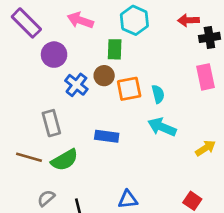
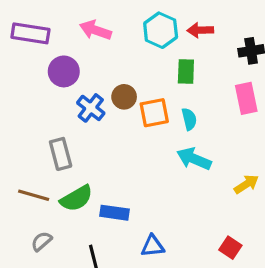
red arrow: (188, 20) -> (200, 30), moved
purple rectangle: (26, 23) -> (30, 33), turned -36
green rectangle: (115, 49) -> (186, 71), moved
blue rectangle: (107, 136) -> (115, 213), moved
gray semicircle: (46, 198) -> (42, 241), moved

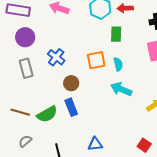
purple circle: (64, 71) -> (25, 37), moved
brown circle: (124, 97) -> (71, 83), moved
gray rectangle: (61, 154) -> (26, 68), moved
blue rectangle: (115, 213) -> (71, 107), moved, turned 60

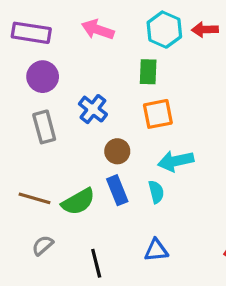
green rectangle: (116, 34) -> (148, 72), moved
cyan semicircle: (118, 64) -> (156, 192), moved
cyan arrow: (121, 89) -> (176, 161), moved, turned -35

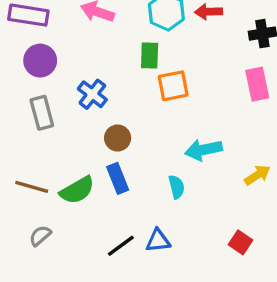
orange square: (158, 114) -> (173, 86), moved
cyan arrow: (176, 161) -> (203, 150), moved
cyan semicircle: (156, 192) -> (177, 187), moved
black line: (96, 263) -> (121, 246), moved, turned 68

